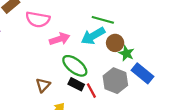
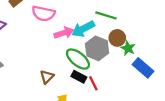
cyan arrow: (93, 36) -> (83, 29), moved
gray hexagon: (115, 81) -> (97, 48), moved

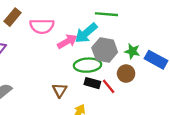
brown circle: (117, 38) -> (126, 74), moved
green star: (128, 48) -> (132, 51), moved
green ellipse: (78, 59) -> (87, 65), turned -30

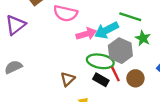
green star: (132, 51) -> (143, 38), moved
red line: (109, 86) -> (115, 74), moved

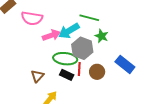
red line: (115, 74) -> (79, 69), turned 32

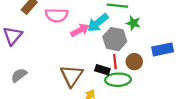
green ellipse: (65, 59) -> (118, 80), moved
blue rectangle: (125, 64) -> (163, 49), turned -42
brown triangle: (37, 76) -> (72, 76), size x1.6

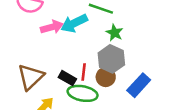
gray hexagon: (115, 39) -> (111, 59), moved
blue rectangle: (163, 49) -> (139, 85), moved, turned -48

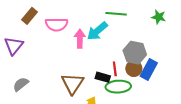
pink arrow: (52, 27) -> (80, 39), turned -60
green star: (115, 33) -> (159, 17), moved
blue rectangle: (139, 85) -> (149, 70), moved

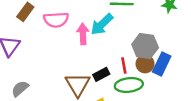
black rectangle: (103, 77) -> (101, 74), moved, turned -40

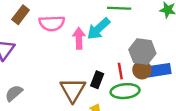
blue rectangle: (162, 64) -> (159, 70), turned 55
black rectangle: (101, 74) -> (97, 80), turned -42

